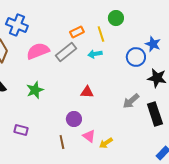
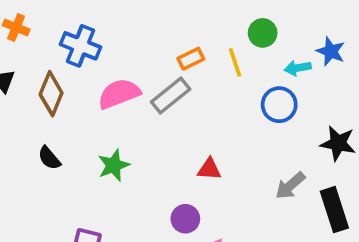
blue star: (153, 44) -> (331, 51), moved
cyan arrow: (95, 54) -> (298, 68), moved
blue circle: (136, 57) -> (279, 105), moved

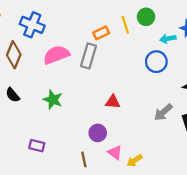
yellow line: (235, 62) -> (125, 25), moved
gray rectangle: (171, 95) -> (89, 56), turned -35
green star: (114, 165) -> (53, 100), turned -30

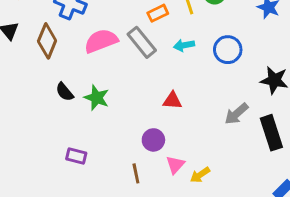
cyan arrow: (168, 39) -> (184, 45), moved
gray rectangle: (89, 56) -> (142, 42), turned -55
black semicircle: (13, 95) -> (65, 92), moved
pink triangle: (115, 152) -> (175, 165), turned 35

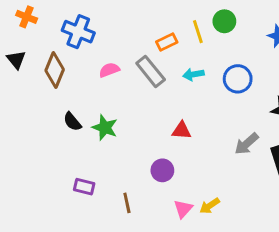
pink semicircle: (101, 41) -> (109, 70), size x0.6
pink triangle: (175, 165) -> (183, 209), moved
brown line: (136, 173) -> (127, 203), moved

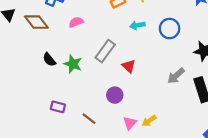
brown diamond: (55, 70) -> (36, 22), turned -60
gray rectangle: (151, 71) -> (105, 51), moved, turned 75
red triangle: (182, 131) -> (129, 66), turned 40
brown line: (127, 203) -> (89, 119), turned -40

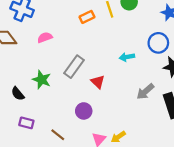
cyan arrow: (137, 25) -> (127, 57), moved
blue circle: (170, 29) -> (158, 43), moved
black semicircle: (49, 60) -> (18, 94), moved

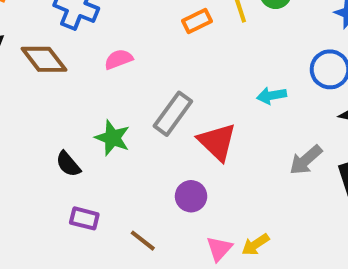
red triangle: (98, 82) -> (217, 142), size x1.5

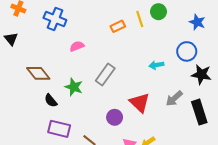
brown diamond: (44, 59) -> (38, 73), moved
red triangle: (217, 142) -> (140, 103), moved
purple rectangle: (84, 218) -> (59, 129), size x1.5

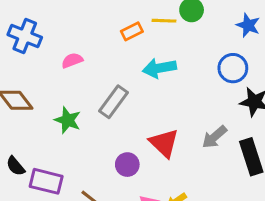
blue cross: (55, 19) -> (25, 36), moved
yellow line: (140, 19) -> (164, 21), turned -70
cyan arrow: (156, 65) -> (159, 68), moved, size x1.5
black semicircle: (51, 101) -> (16, 166), moved

